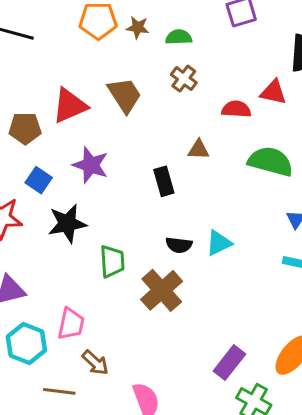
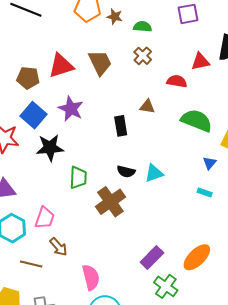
red triangle: (273, 92) -> (200, 62), moved, turned -30
blue square: (39, 180) -> (33, 115), size x1.4

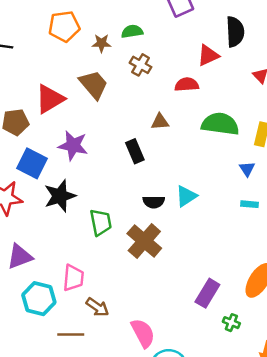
brown star: (115, 17) -> (101, 43), moved
green cross: (166, 286) -> (231, 323), size x0.6

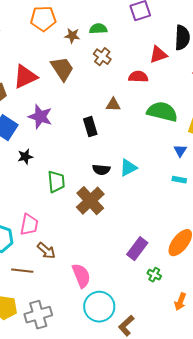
black star: (60, 196) -> (25, 157), size x0.6

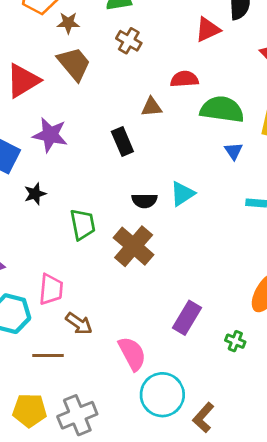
brown star: (72, 36) -> (68, 23), moved
red semicircle: (138, 77) -> (184, 79), moved
blue triangle: (180, 151) -> (234, 151), moved
purple rectangle: (137, 249) -> (187, 318), moved

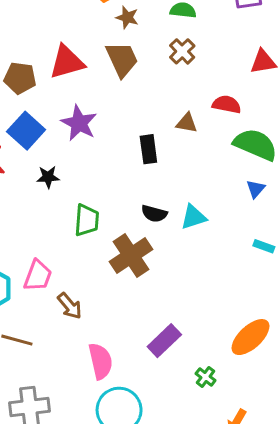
brown arrow: (79, 324) -> (70, 306), moved

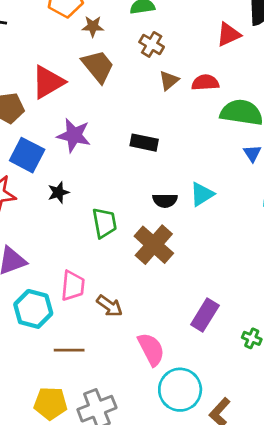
brown triangle: (187, 123) -> (169, 80), moved, turned -35
black rectangle: (148, 149) -> (144, 143), turned -56

